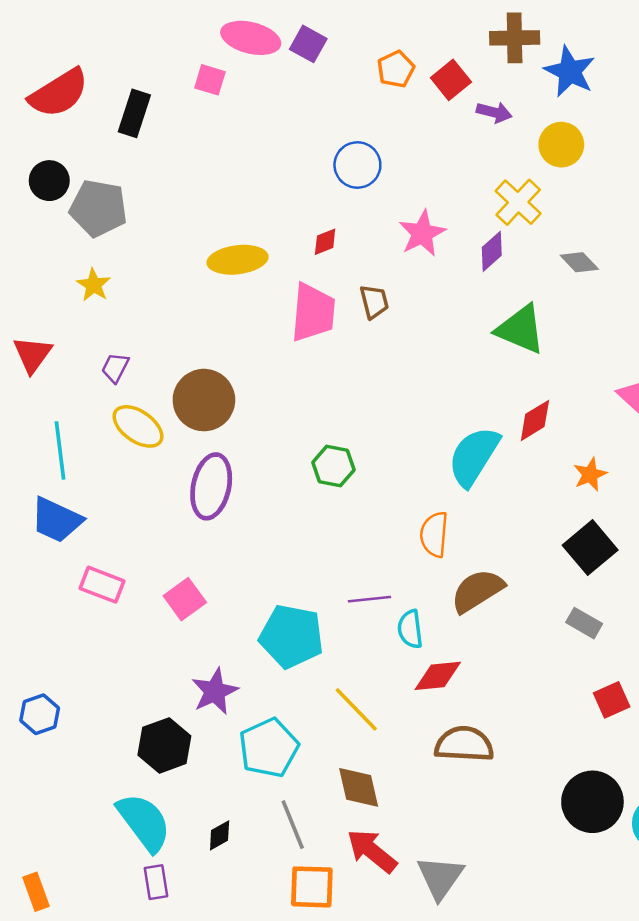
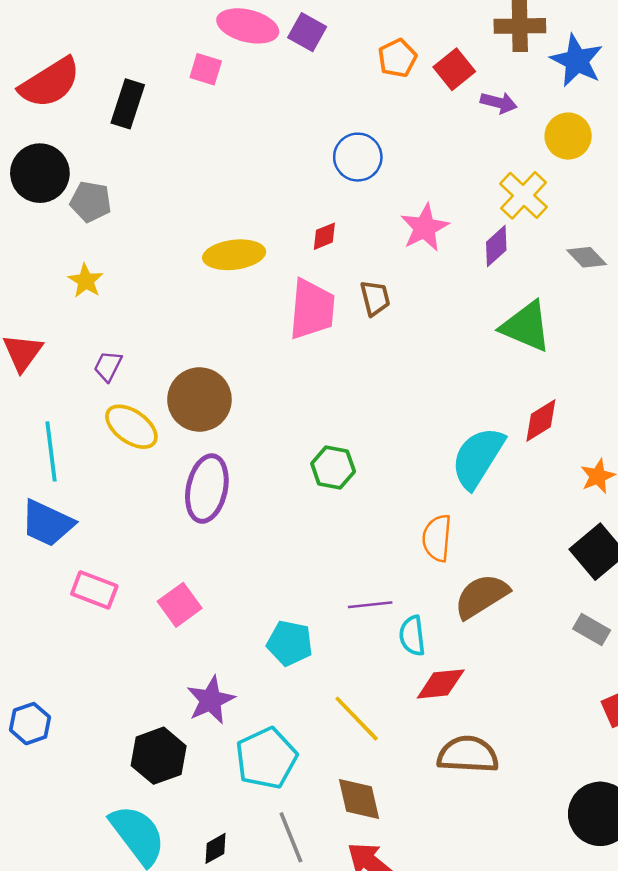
black circle: (49, 181) -> (40, 173), size x1.4
gray pentagon: (98, 208) -> (91, 202), size x0.7
cyan pentagon: (291, 636) -> (290, 643), size x0.7

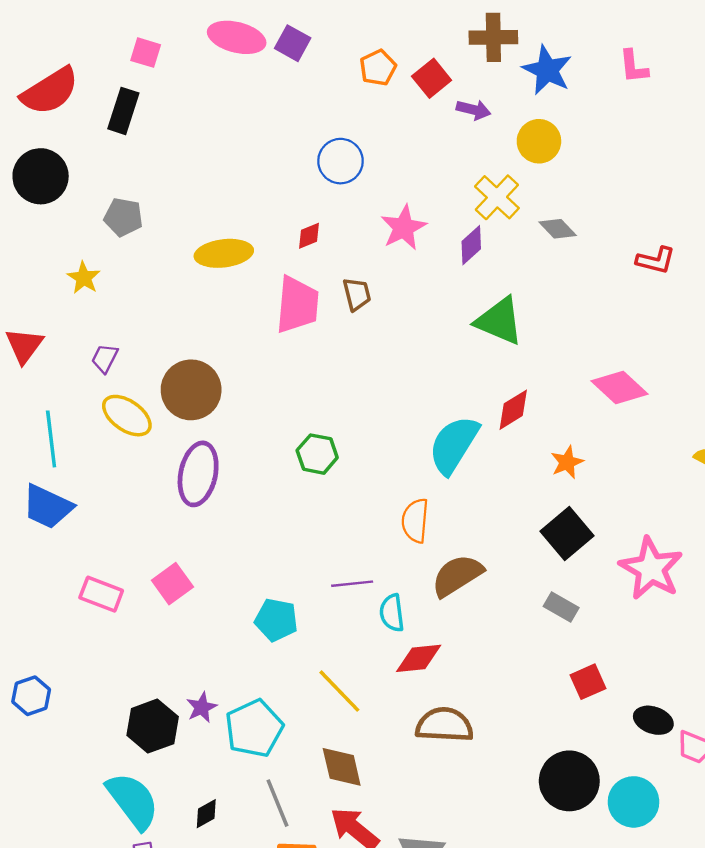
pink square: (206, 69) -> (146, 53), moved
gray pentagon: (91, 202) -> (123, 217), moved
gray diamond: (587, 257) -> (558, 229), moved
pink rectangle: (94, 590) -> (101, 594), moved
purple star: (211, 700) -> (202, 707), moved, size x0.7

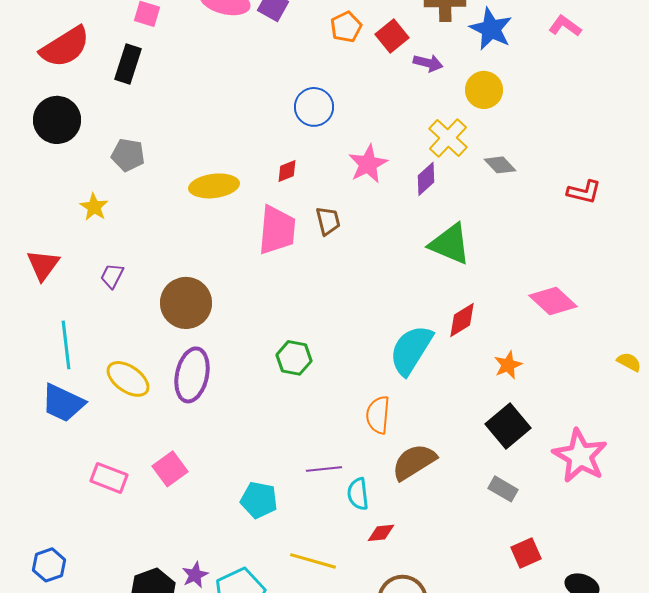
pink L-shape: (634, 67) -> (565, 26), turned 132
yellow ellipse: (127, 416) -> (128, 379), moved
red diamond: (419, 658) -> (381, 533), size x0.7
yellow line: (339, 691) -> (313, 561), turned -30

